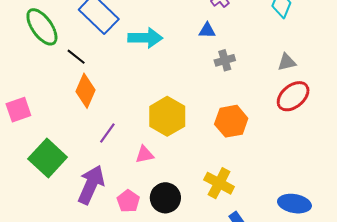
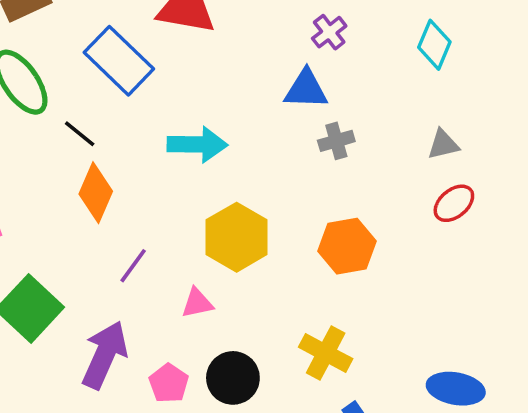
blue triangle: (207, 30) -> (306, 89), size x1.5
cyan arrow: (145, 38) -> (197, 144), moved
red ellipse: (293, 96) -> (454, 203), size x0.7

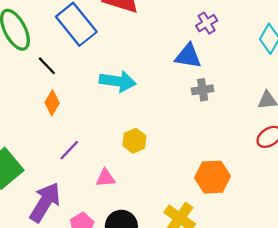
orange diamond: (96, 193) -> (52, 103), size x0.7
yellow hexagon: (237, 237) -> (134, 141), size x0.6
orange hexagon: (347, 246) -> (213, 177), moved

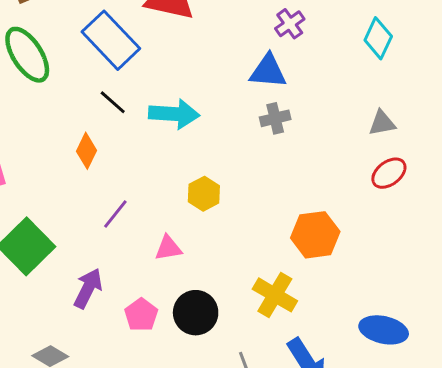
black line: (47, 66) -> (113, 102), moved
gray cross: (203, 90) -> (275, 118), moved
purple arrow: (45, 202) -> (88, 288), size x0.7

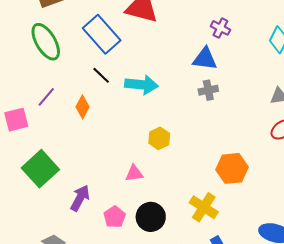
purple cross: (290, 24) -> (220, 28), turned -30
purple line: (115, 214) -> (46, 97), moved

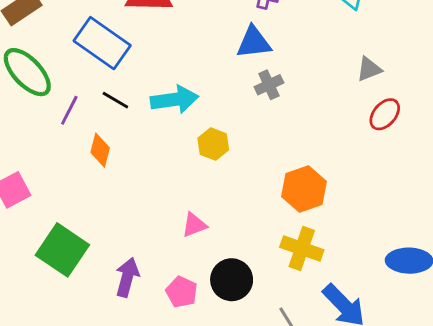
purple line: (46, 97) -> (69, 110), moved
yellow hexagon: (159, 138) -> (213, 144), moved
orange hexagon: (232, 168) -> (304, 189), moved

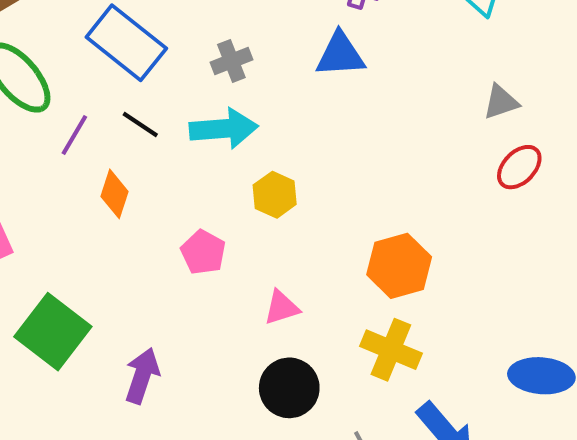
gray cross: (269, 85) -> (231, 61), moved
pink triangle: (194, 225) -> (282, 308), moved
pink pentagon: (182, 292) -> (203, 252), moved

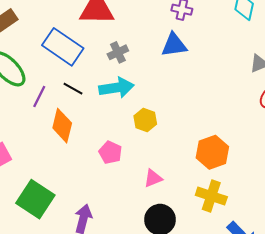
orange diamond: (115, 194) -> (62, 126), size x1.4

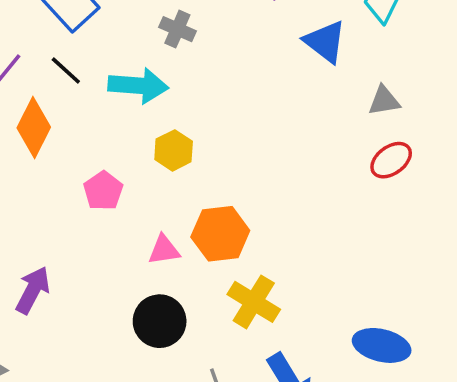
blue triangle: (174, 45) -> (325, 42), moved, turned 32
gray cross: (118, 52) -> (177, 29), moved, turned 36
orange hexagon: (212, 152) -> (220, 234), moved

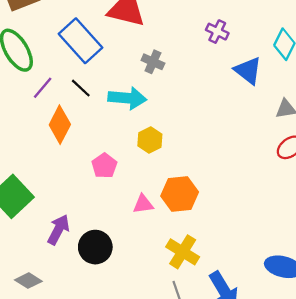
yellow cross: (254, 302) -> (183, 252), moved
black circle: (160, 321) -> (95, 247), moved

